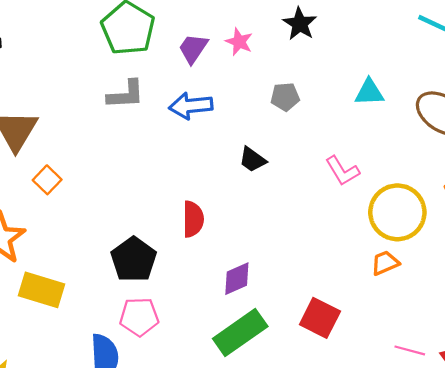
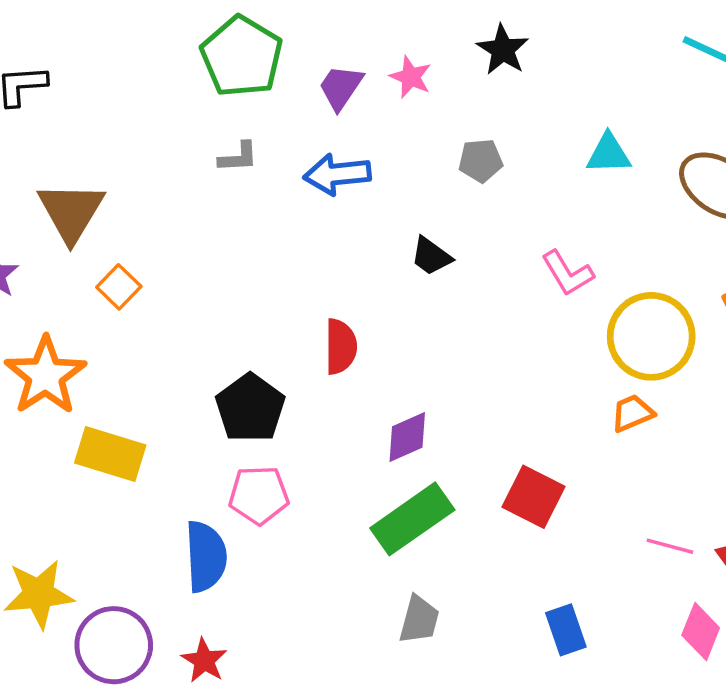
gray L-shape: (126, 95) -> (238, 157), size x0.7

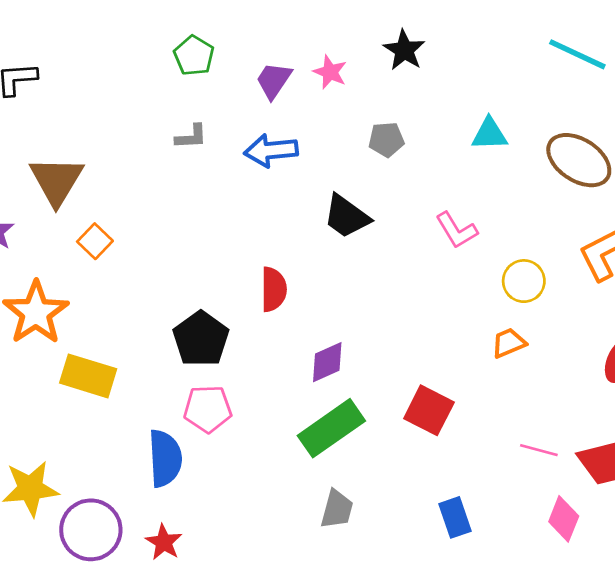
green pentagon: (242, 56) -> (194, 56), size x0.6
black trapezoid: (431, 256) -> (347, 216), size x1.4
yellow circle: (651, 336) -> (524, 281), size x0.6

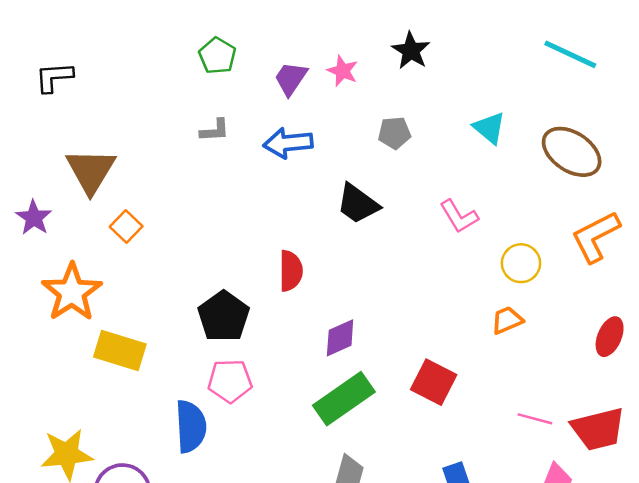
cyan triangle: (489, 134) -> (489, 128), turned 42

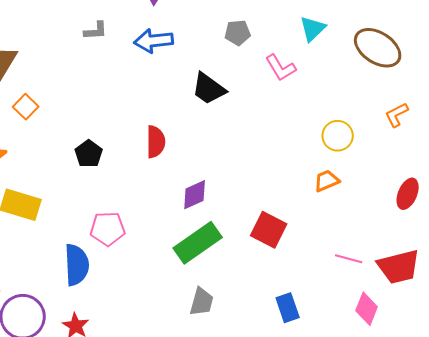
cyan triangle: (489, 128) -> (313, 29), turned 36
pink L-shape: (459, 216) -> (281, 68), moved
orange L-shape: (596, 237) -> (397, 115), size x0.6
black pentagon: (224, 316) -> (89, 154), moved, size x0.7

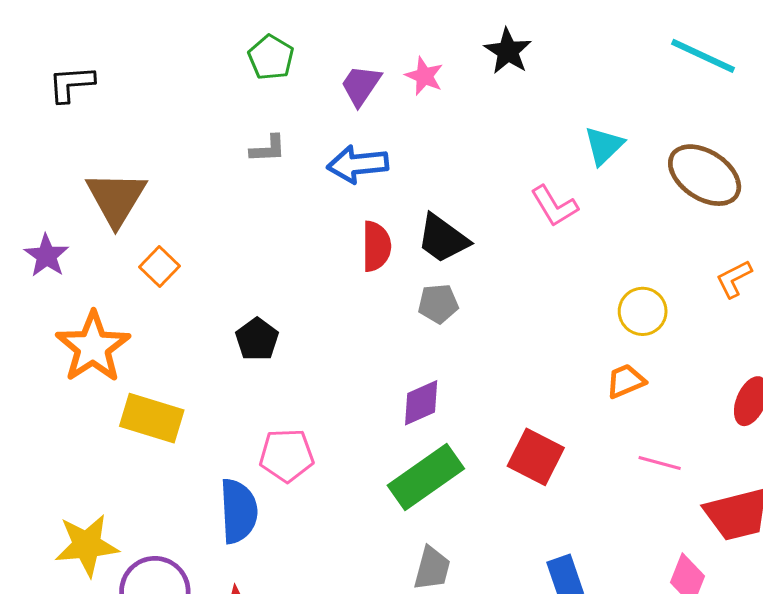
gray pentagon: (238, 33) -> (438, 304), moved
red semicircle: (156, 142) -> (376, 246), moved
pink line: (349, 259) -> (660, 463), moved

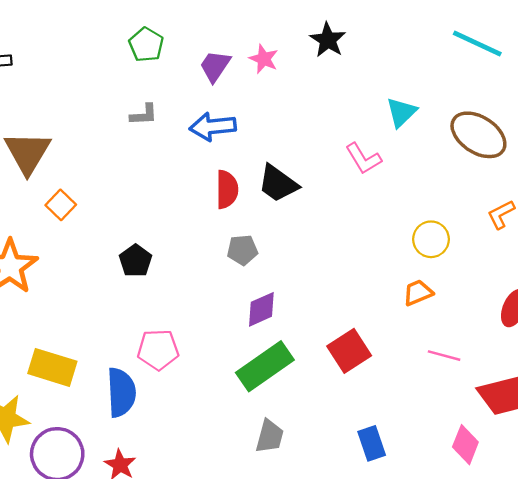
gray pentagon: (438, 304) -> (242, 250), moved
yellow rectangle: (152, 418) -> (52, 367), moved
red square: (536, 457) -> (349, 351), turned 30

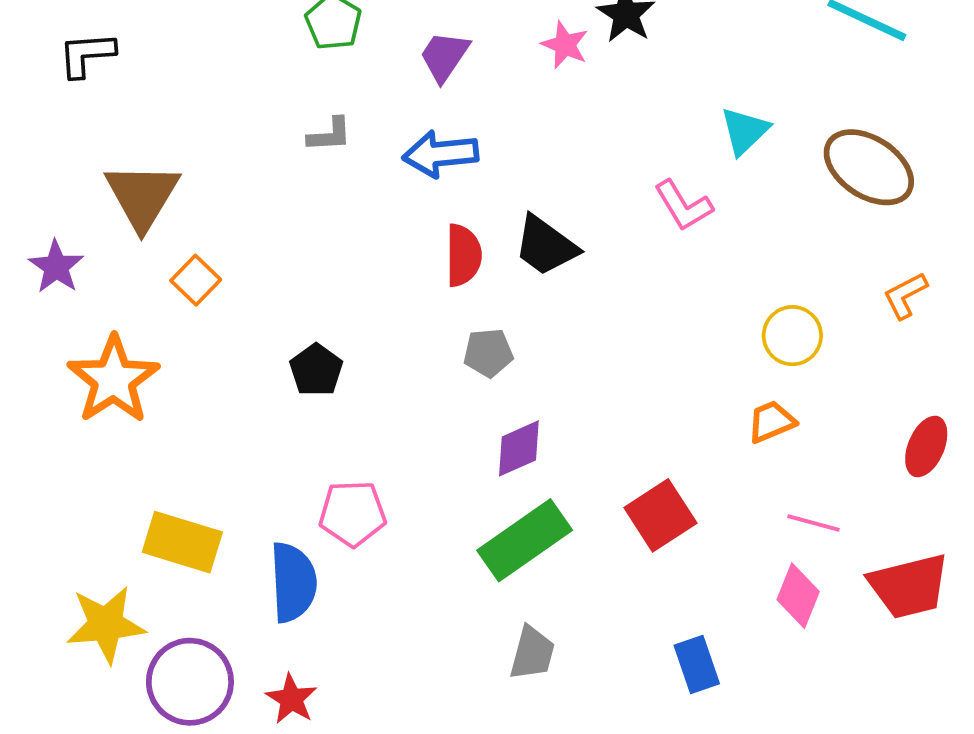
pink star: (264, 59) -> (565, 45), moved
pink diamond: (465, 445) -> (798, 596), moved

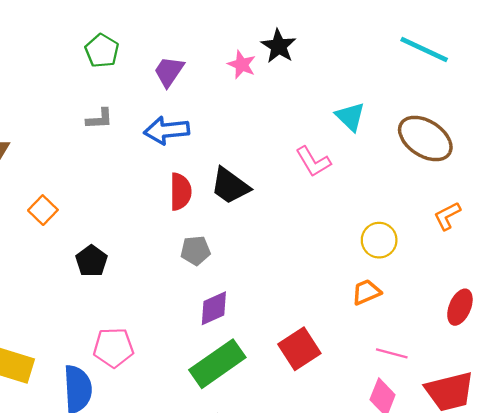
cyan triangle: (745, 131) -> (350, 117), turned -32
orange square: (196, 280) -> (43, 210), moved

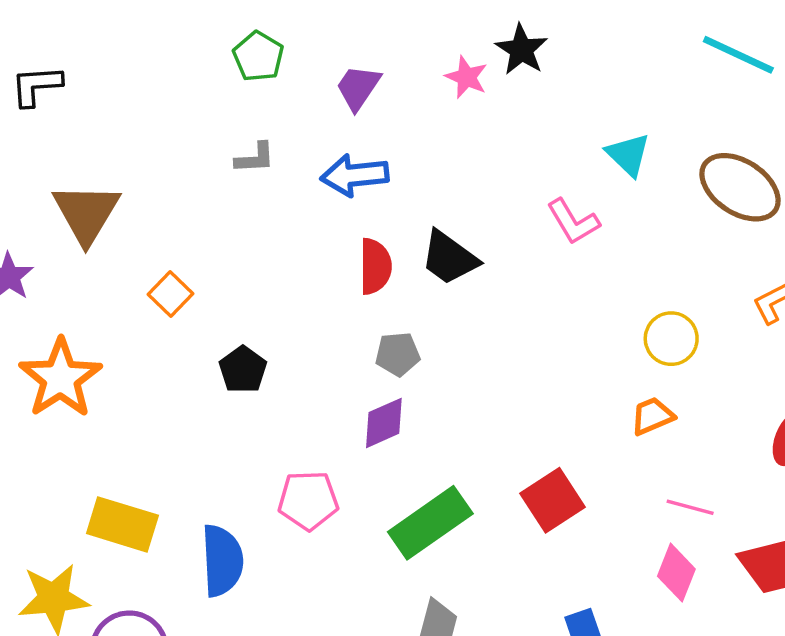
purple diamond: (214, 308) -> (384, 423), moved
pink pentagon: (113, 348) -> (308, 500), moved

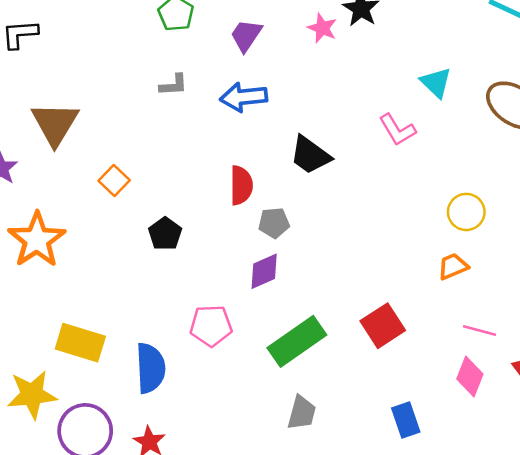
red semicircle: (375, 266) -> (241, 185), moved

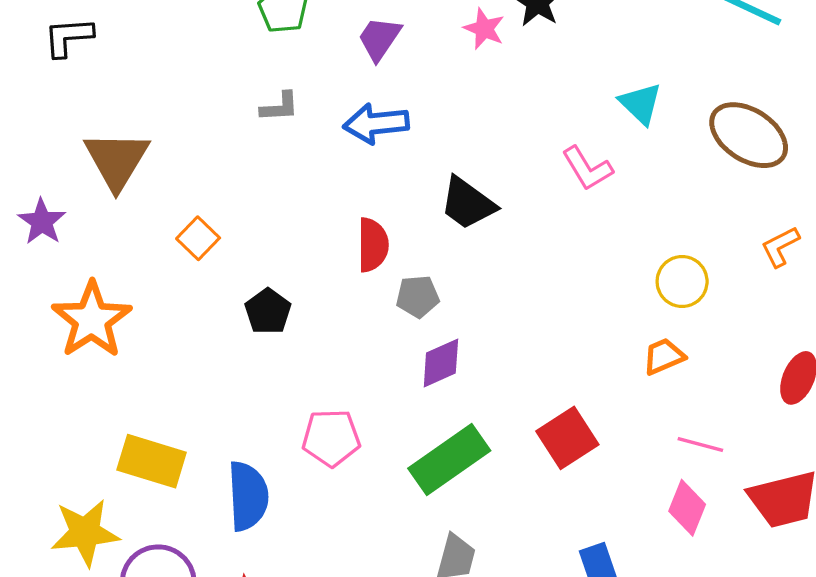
purple diamond: (264, 271) -> (441, 363), moved

